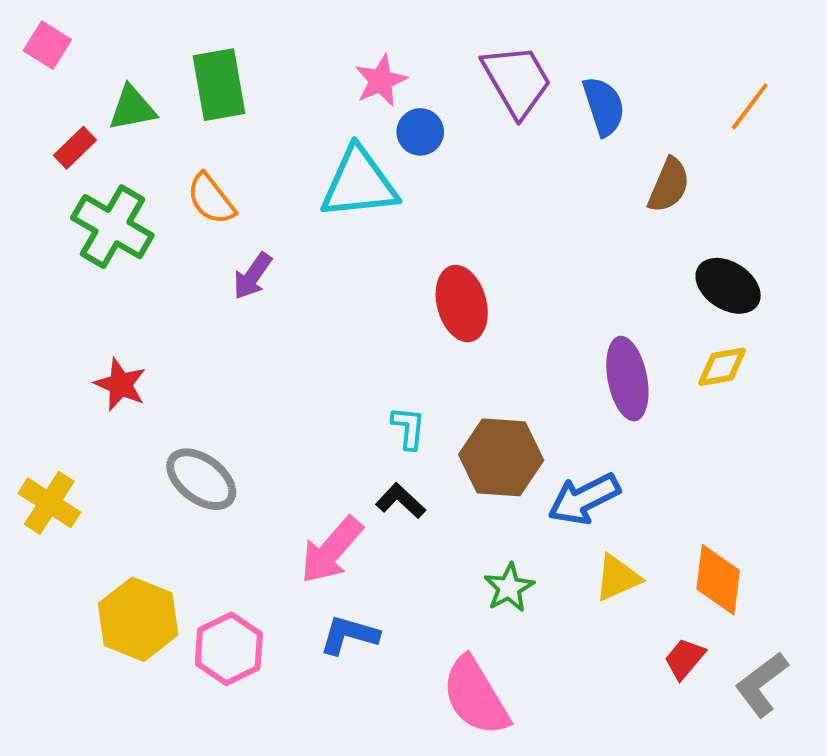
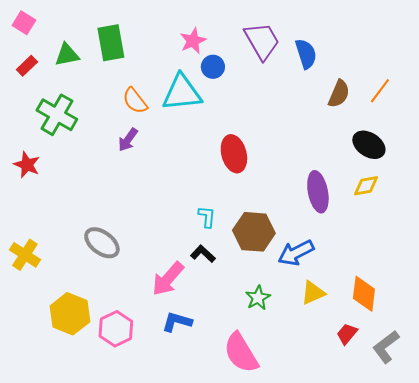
orange line: (750, 106) -> (380, 91), moved
red rectangle: (75, 148) -> (27, 66), moved
orange semicircle: (211, 199) -> (135, 101), moved
red star: (120, 384) -> (27, 165), moved

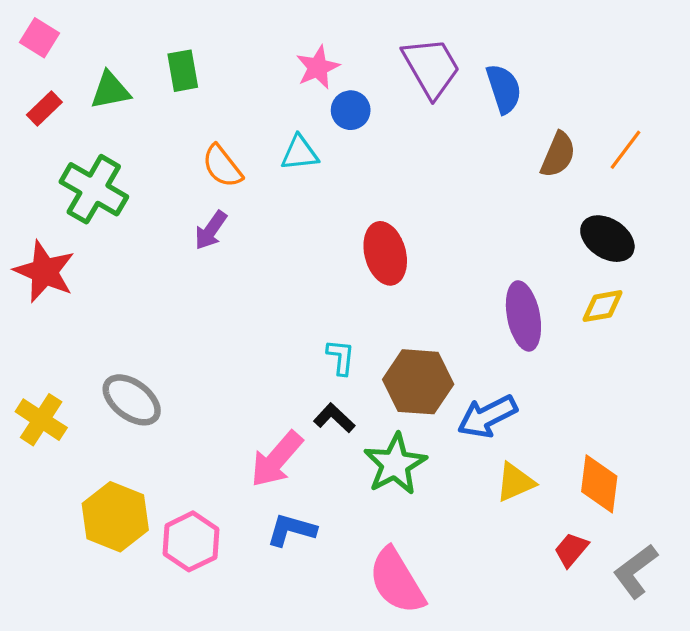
green rectangle: (111, 43) -> (183, 71), size x0.7
cyan triangle: (182, 93) -> (300, 153), size x0.6
red star: (27, 165) -> (44, 271), size x1.4
gray ellipse: (102, 243) -> (132, 400), moved
green star: (258, 298) -> (395, 464), moved, size x1.5

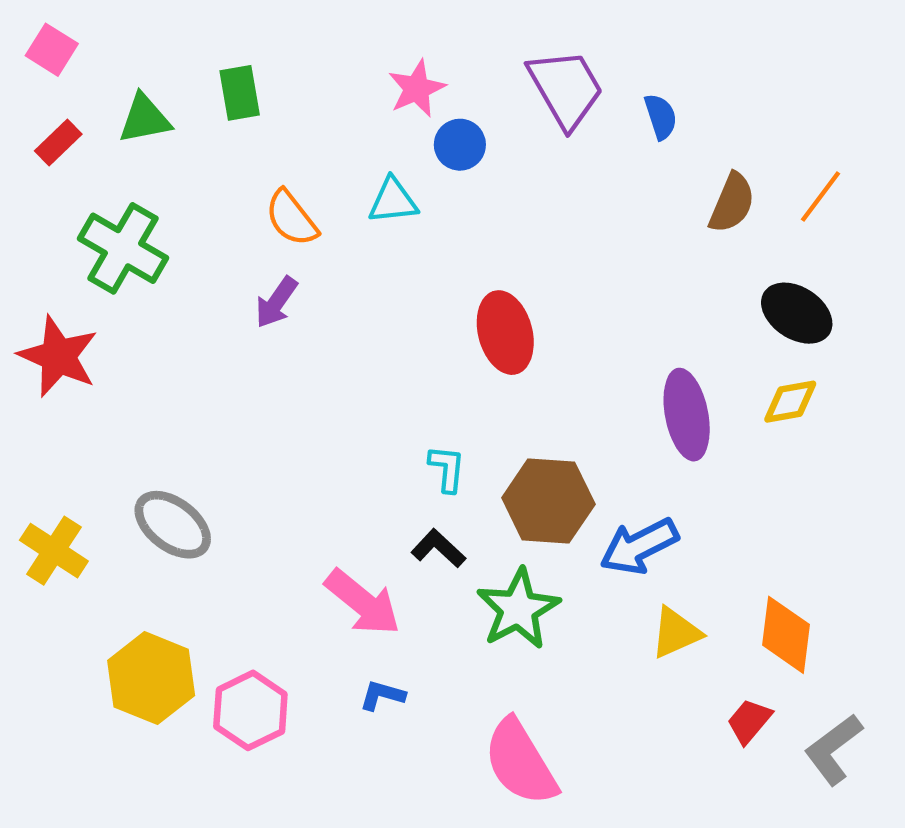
blue semicircle: (504, 89) -> (661, 117), size x0.7
pink arrow: (277, 459) -> (363, 602), turned -92
blue L-shape: (291, 530) -> (382, 695), size x0.7

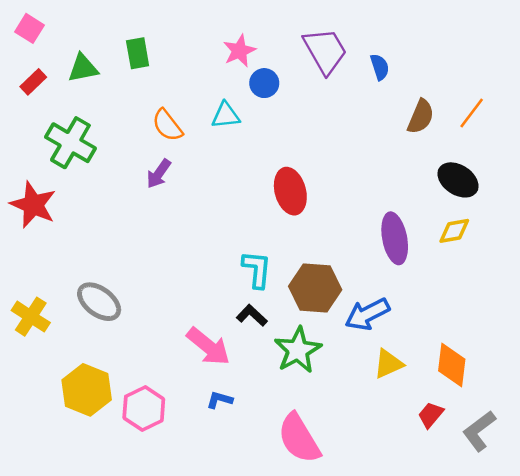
cyan L-shape: (447, 469) -> (257, 269), size x1.4

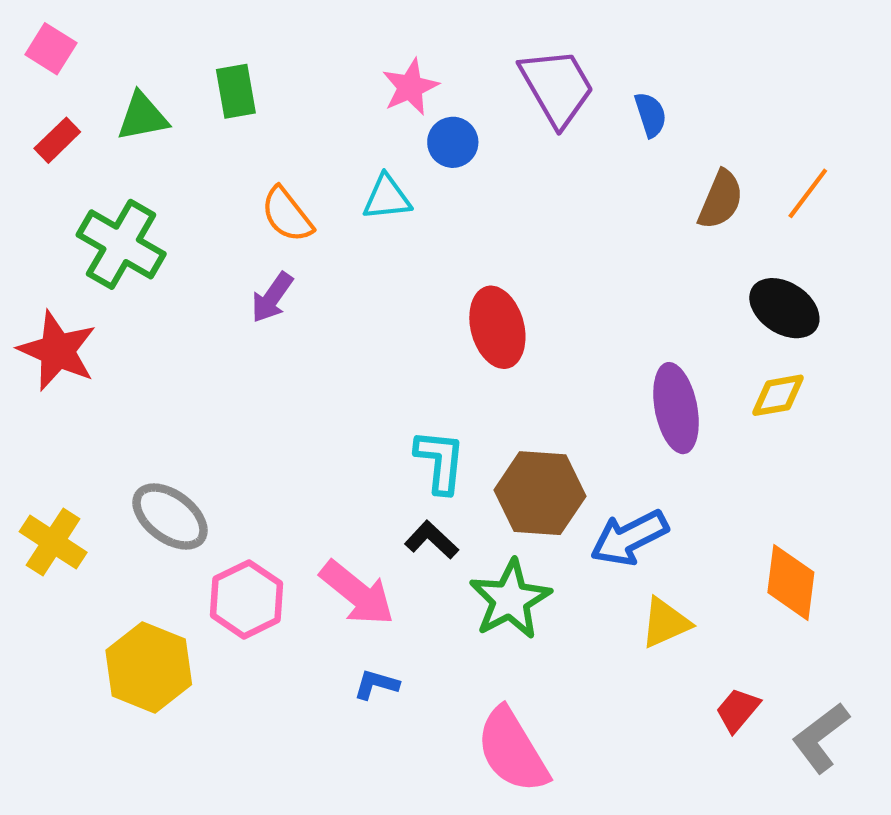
orange diamond: (452, 365) -> (791, 582), moved
pink hexagon: (144, 408) -> (247, 599), moved

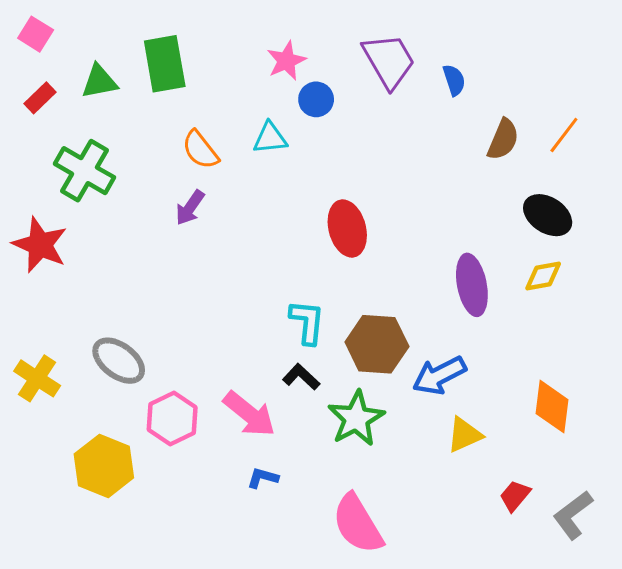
green rectangle: (236, 91) -> (165, 64), size x1.5

